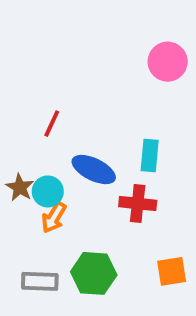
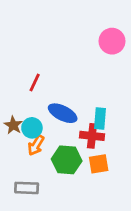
cyan rectangle: (150, 156) -> (100, 119), moved
orange square: (172, 271) -> (99, 164), moved
green hexagon: (94, 273) -> (67, 160), moved

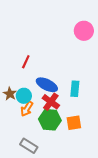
red cross: (92, 136) -> (51, 102), moved, turned 30
gray rectangle: (27, 188) -> (29, 146), moved, turned 30

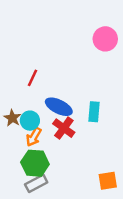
green hexagon: (50, 120) -> (35, 163), moved
orange square: (74, 123) -> (108, 181), moved
gray rectangle: (29, 146) -> (36, 183), turned -60

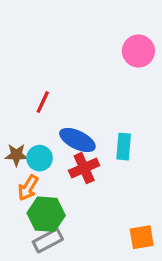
brown star: (12, 118) -> (16, 155), turned -30
red cross: (64, 128) -> (84, 168), turned 30
orange arrow: (34, 137) -> (28, 188), moved

